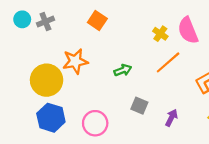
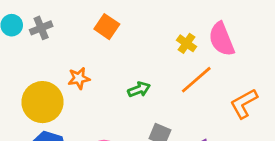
orange star: (75, 61) -> (79, 78), size x0.7

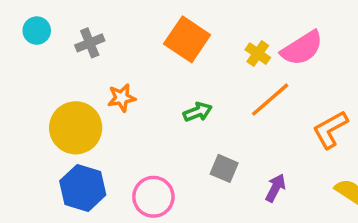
orange square: (107, 27) -> (187, 39), moved, size x1.4
gray cross: (41, 28) -> (90, 43), moved
pink semicircle: (221, 39) -> (302, 48), turned -100

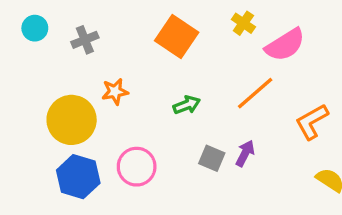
yellow cross: (258, 54) -> (243, 23), moved
purple arrow: (275, 188) -> (245, 153), moved
pink circle: (153, 197) -> (137, 167), moved

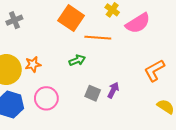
orange star: (115, 92) -> (33, 64), moved
orange line: (255, 93) -> (98, 38), moved, turned 45

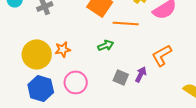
orange L-shape: (154, 71) -> (162, 55), moved

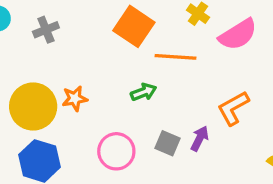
pink circle: (76, 82) -> (116, 151), moved

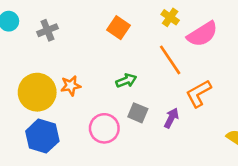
orange square: (134, 26) -> (118, 28), size x0.7
orange line: (176, 57) -> (170, 60), moved, turned 52
gray square: (168, 143) -> (138, 113), moved

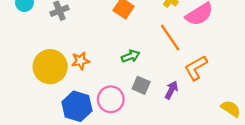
blue hexagon: (42, 136) -> (77, 106), moved

